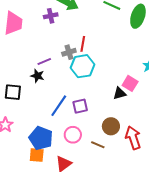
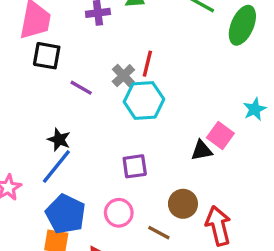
gray cross: (69, 52) -> (123, 76), turned -32
purple line: (44, 61) -> (81, 88), turned 48
black star: (37, 76) -> (59, 140), moved
black square: (13, 92) -> (47, 56), moved
blue line: (59, 106) -> (56, 167), moved

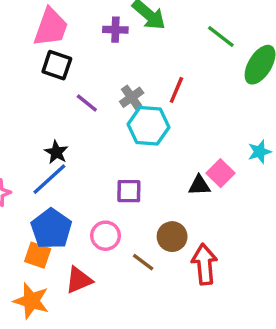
red line: (147, 64) -> (176, 90), moved

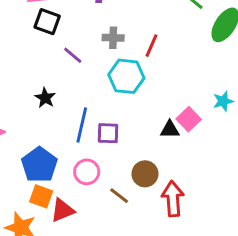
gray cross: (132, 97) -> (113, 38), moved, turned 36
blue line: (49, 179) -> (82, 125), moved, turned -36
orange square: (38, 255) -> (41, 196), moved

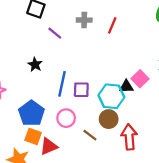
cyan hexagon: (126, 76) -> (111, 96), moved

